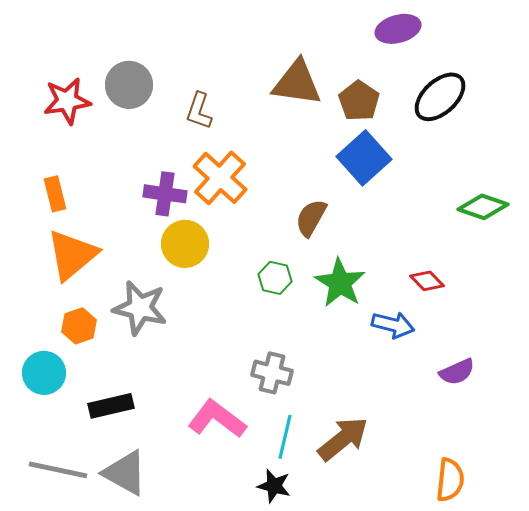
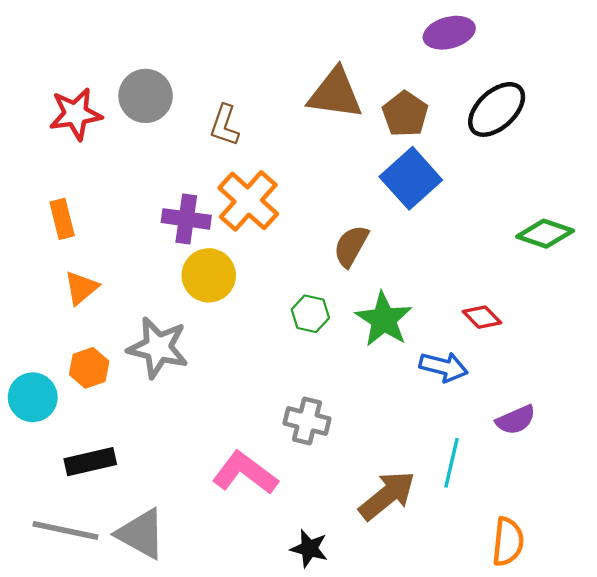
orange triangle: (72, 255) -> (81, 288), size x0.6
cyan circle: (44, 373) -> (33, 397), moved
black rectangle: (111, 406) -> (90, 462), moved
cyan line: (285, 437) -> (451, 463), moved

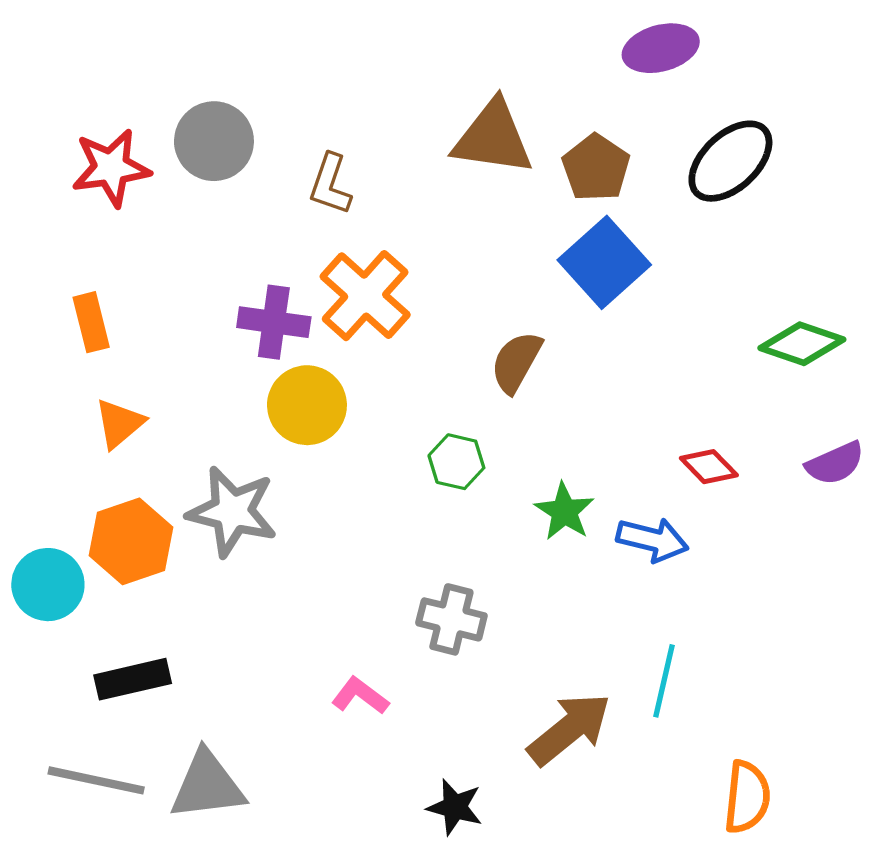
green star: (384, 319) -> (564, 511), moved, size x0.7
orange hexagon: (89, 368) -> (131, 541), size x1.4
purple semicircle: (516, 420) -> (835, 463), moved
pink L-shape: (245, 473) -> (360, 696), size x0.6
gray triangle: (141, 534) -> (207, 785), turned -36

